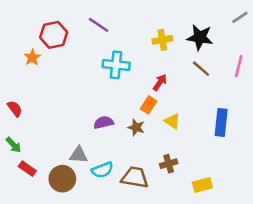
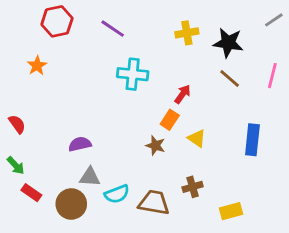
red hexagon: (54, 35) -> (57, 21), moved
yellow cross: (162, 40) -> (187, 33), moved
purple semicircle: (104, 122) -> (80, 144), moved

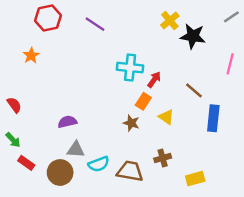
yellow cross: (187, 33) -> (170, 20), moved, turned -30
cyan cross: (133, 74) -> (130, 68), moved
brown line: (230, 78) -> (194, 90), moved

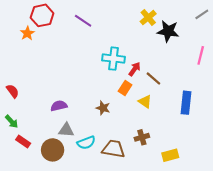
orange star: (31, 55) -> (27, 33), moved
brown line: (194, 90) -> (153, 78), moved
brown star: (131, 123) -> (103, 108), moved

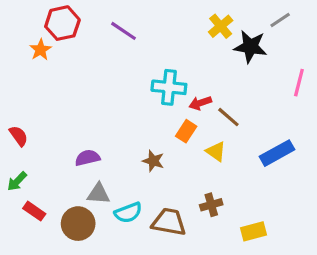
gray line: (202, 14) -> (280, 20), moved
red arrow: (135, 69) -> (200, 103), turned -144
blue rectangle: (186, 103) -> (277, 153), turned 55
green arrow: (12, 122) -> (17, 181), turned 88

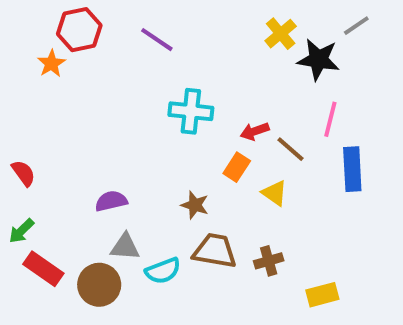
pink line: (299, 83) -> (330, 119), moved
cyan cross: (169, 87) -> (191, 111), moved
blue rectangle: (277, 153) -> (352, 169), moved, turned -64
red rectangle: (34, 211) -> (43, 269), size x1.4
brown trapezoid: (169, 222) -> (215, 251), moved

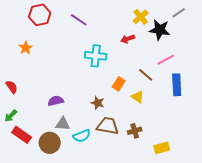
orange star: (51, 63) -> (26, 48), moved
pink line: (330, 119) -> (166, 60), turned 48
red arrow: (255, 131) -> (128, 39), moved

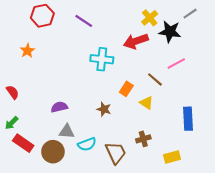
red arrow: (128, 39) -> (136, 41), size x1.6
blue rectangle: (177, 85) -> (188, 119), moved
brown trapezoid: (108, 126) -> (116, 153), moved, turned 55

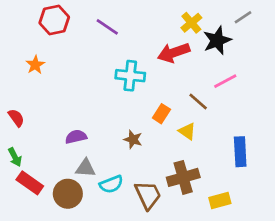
black star: (170, 32) -> (217, 40), turned -30
green arrow: (12, 123) -> (15, 157), turned -72
brown cross: (143, 139) -> (183, 177), size x1.6

